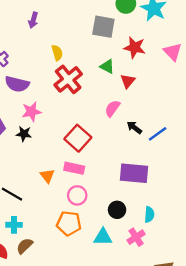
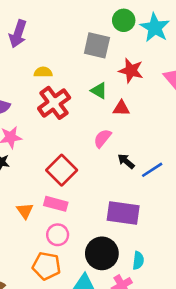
purple arrow: (33, 20) -> (18, 34), size x1.5
yellow semicircle: (57, 53) -> (43, 72), turned -77
red triangle: (128, 81) -> (121, 108), turned 49
black circle: (117, 210) -> (102, 253), size x1.6

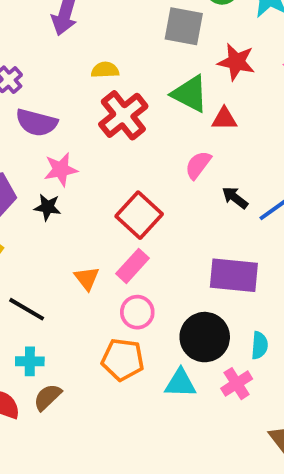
green triangle: (99, 91) -> (190, 94), size x1.5
pink rectangle: (56, 204) -> (133, 266), turned -60

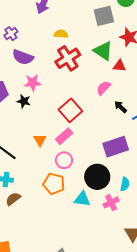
gray square: (184, 26) -> (104, 16), turned -30
purple rectangle: (234, 275) -> (116, 147), turned -30

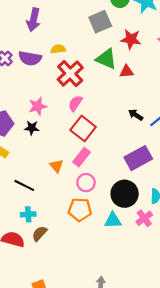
purple semicircle: (23, 57) -> (30, 58), moved
pink semicircle: (103, 88) -> (75, 103), moved

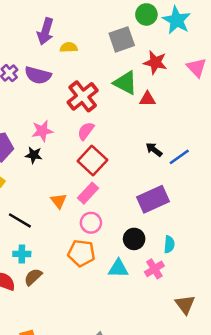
yellow semicircle: (58, 49) -> (69, 47), moved
black circle: (125, 194) -> (134, 239), size x0.7

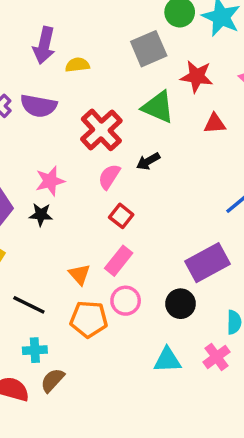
red triangle: (147, 99) -> (215, 124), moved
black arrow: (154, 150) -> (148, 161), moved, turned -63
red square: (92, 160) -> (121, 216), size x0.6
black circle: (134, 239) -> (181, 304), moved
orange pentagon: (81, 253) -> (89, 319), moved

